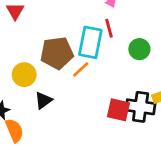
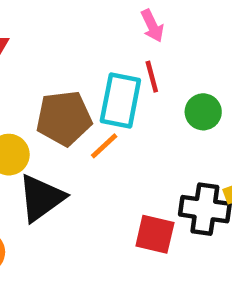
black triangle: (43, 100) -> (41, 198), size x1.6
red square: (118, 110) -> (155, 234), moved

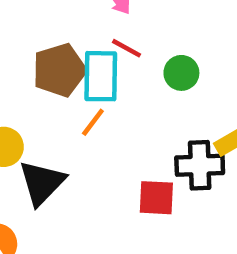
red line: (152, 77) -> (127, 48), turned -36
brown pentagon: (64, 118) -> (59, 70), moved

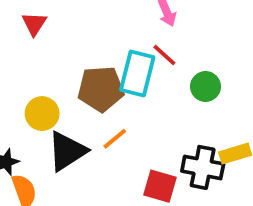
brown pentagon: (59, 70) -> (101, 89), moved
orange line: (93, 122) -> (115, 139), moved

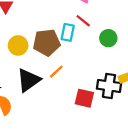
cyan rectangle: (137, 73) -> (68, 32), size x0.7
yellow circle: (42, 114) -> (18, 45), moved

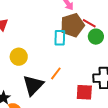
red line: (83, 21) -> (89, 23), moved
brown pentagon: (47, 43) -> (72, 25), moved

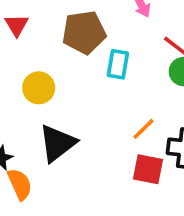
brown pentagon: (72, 25) -> (84, 32), moved
orange line: (56, 73) -> (144, 129), moved

